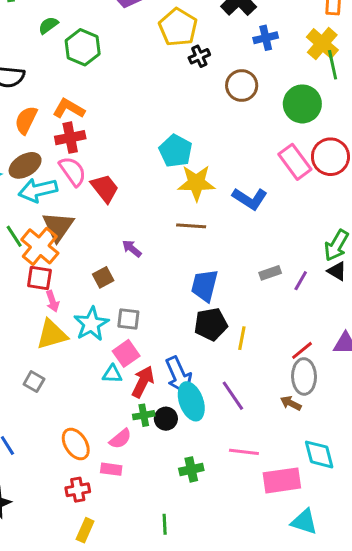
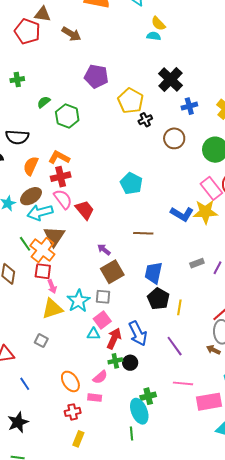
yellow star: (196, 183) -> (205, 212), moved
brown square: (103, 277) -> (112, 272), moved, size x1.6
black pentagon: (211, 324) -> (158, 299), turned -30
cyan ellipse: (191, 401) -> (139, 411), moved

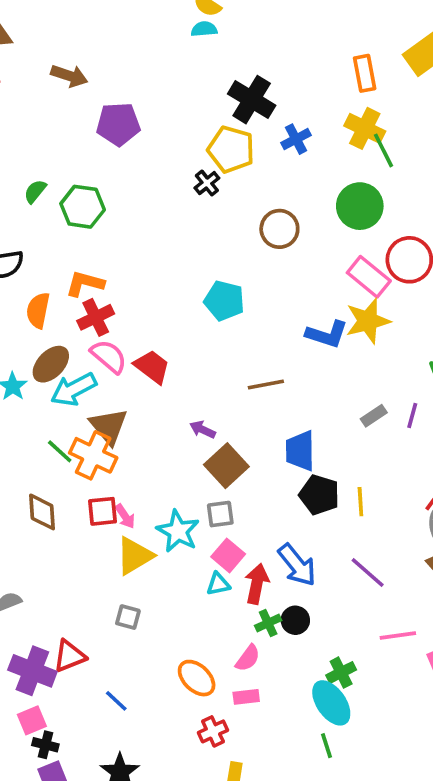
brown arrow: (71, 34) -> (69, 76), moved
yellow pentagon: (131, 101) -> (231, 149), moved
black cross: (145, 120) -> (207, 183), moved
brown circle: (174, 138) -> (279, 229), moved
red square: (43, 271) -> (102, 511), moved

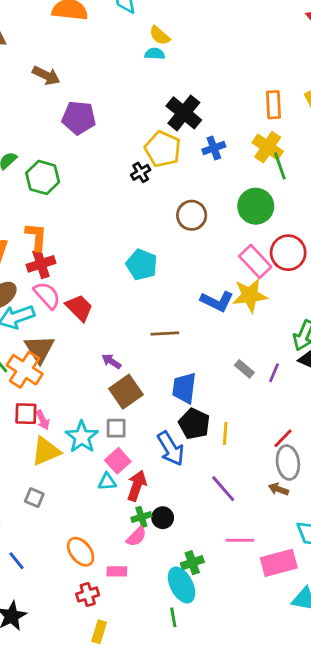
orange L-shape: (85, 284) -> (36, 237), turned 72
gray rectangle: (374, 416) -> (244, 369), turned 66
blue arrow: (297, 565) -> (171, 449), moved
pink semicircle: (248, 658) -> (136, 537), moved

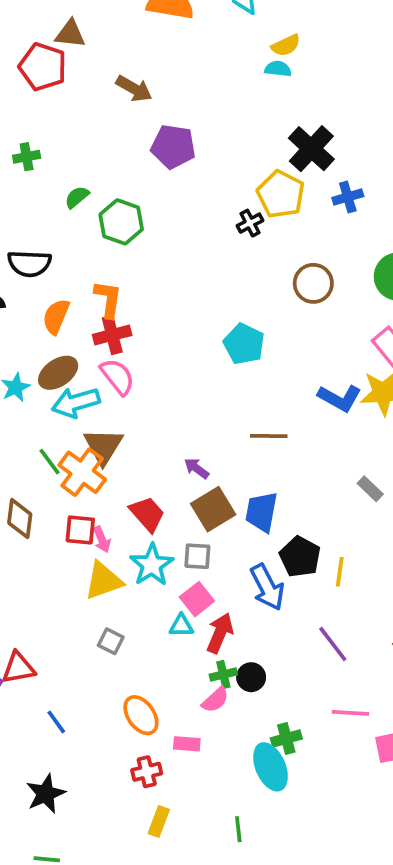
yellow semicircle: (160, 35) -> (286, 45), turned -70
red trapezoid: (79, 308) -> (147, 514), moved
blue trapezoid: (184, 388) -> (261, 512), moved
gray square: (34, 498) -> (111, 641), moved
green line: (173, 617) -> (238, 829), moved

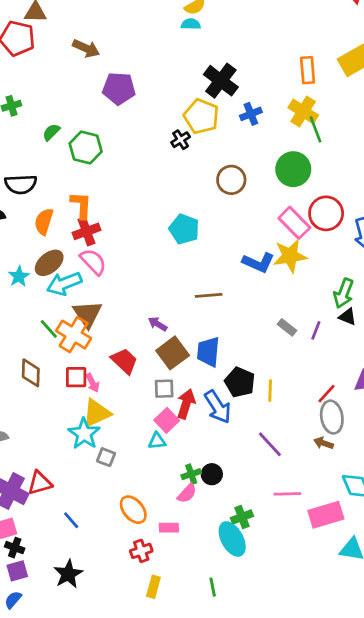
cyan star: (152, 565) -> (84, 434), moved
red arrow: (220, 633) -> (186, 404), moved

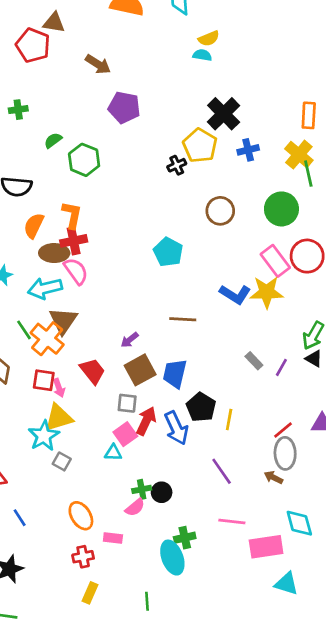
brown ellipse: (49, 263) -> (54, 253), moved, turned 32
purple arrow: (158, 324) -> (130, 340), turned -78

